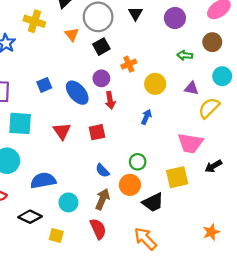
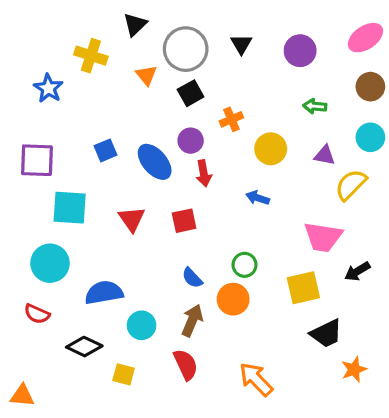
brown circle: (212, 42) -> (370, 87), moved
blue arrow: (146, 117) -> (258, 198), turned -96
black trapezoid: (153, 202) -> (326, 333), moved

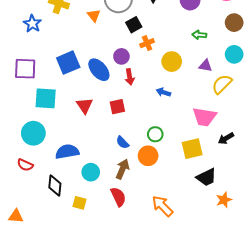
black square: (191, 93) -> (134, 25), moved
blue square: (106, 150) -> (68, 63), size x1.6
black diamond: (84, 347) -> (55, 185), turned 70

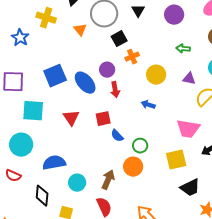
blue semicircle: (122, 142) -> (117, 136), moved

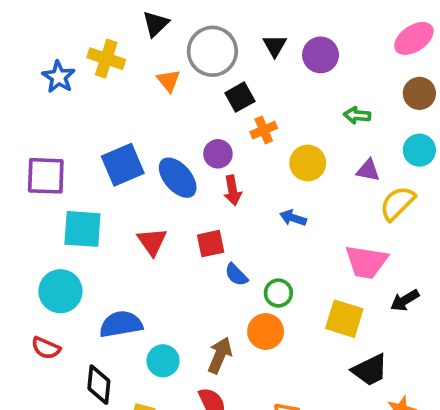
purple circle: (174, 15) -> (321, 55), moved
blue star: (20, 38) -> (59, 77), moved
yellow square: (176, 160) -> (344, 319), turned 30

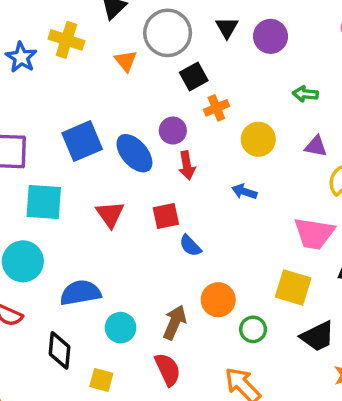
green circle: (278, 293) -> (253, 329), moved

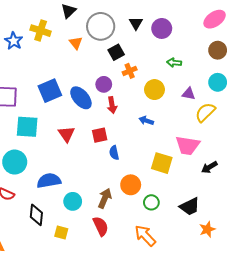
green arrow: (305, 94) -> (174, 63), moved
blue semicircle: (190, 246) -> (114, 153), turned 32
yellow square: (293, 288) -> (162, 163), moved

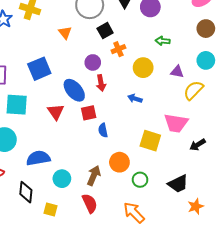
orange triangle: (76, 43) -> (65, 33), moved
blue ellipse: (81, 98) -> (74, 90), moved

